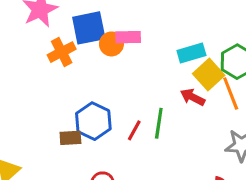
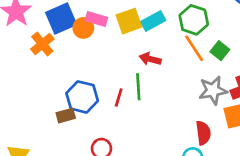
pink rectangle: (128, 37) -> (96, 19), turned 30
yellow square: (209, 74) -> (129, 21), moved, turned 35
red arrow: (193, 97) -> (150, 59), moved

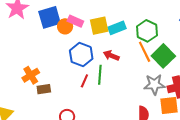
orange cross: (42, 44) -> (31, 75), moved
green square: (220, 51) -> (163, 56), size x1.6
blue hexagon: (82, 97) -> (81, 55), moved

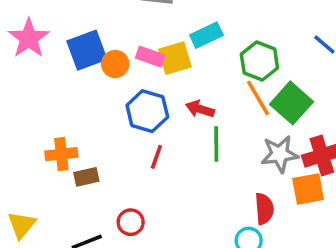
pink rectangle: (75, 21) -> (150, 57), moved
cyan rectangle: (117, 28) -> (206, 35), moved
orange cross: (31, 75) -> (61, 154), turned 30
green line: (100, 75) -> (216, 144), moved

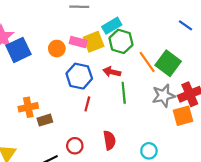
blue square: (87, 50) -> (18, 50), moved
green hexagon: (259, 61) -> (121, 41), moved
red semicircle: (264, 209) -> (109, 140), moved

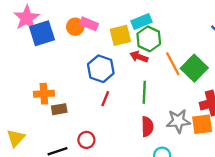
pink rectangle: (78, 42) -> (89, 24), moved
orange circle: (57, 49) -> (75, 27), moved
red arrow: (112, 72) -> (139, 57), moved
gray star: (163, 96) -> (178, 121), moved
red semicircle: (109, 140) -> (147, 127), moved

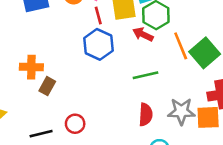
green line: (144, 92) -> (145, 75), turned 70
red line: (105, 99) -> (98, 16), moved, turned -42
brown rectangle: (59, 109) -> (47, 86), turned -56

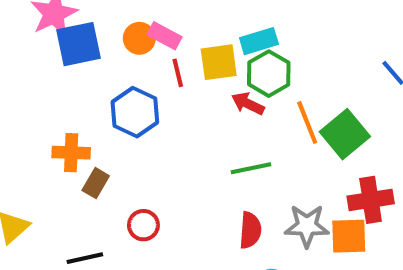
blue hexagon: (98, 44) -> (135, 112), moved
red circle: (75, 124) -> (143, 225), moved

